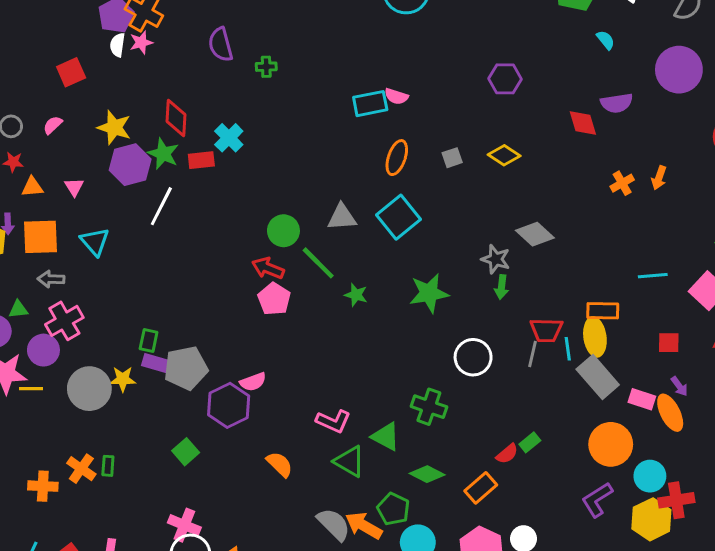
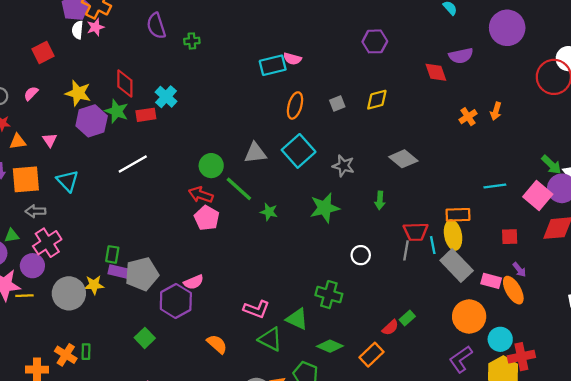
yellow diamond: (504, 155) -> (377, 100), turned -45
white line: (161, 206) -> (133, 164), moved, turned 36
gray star: (496, 259) -> (343, 166), moved
white circle: (473, 357) -> (361, 255), size x0.7

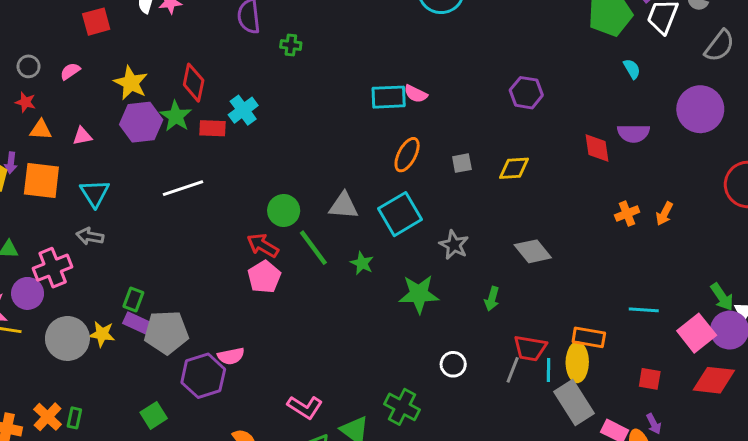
pink triangle: (50, 140) -> (82, 136), turned 42
gray arrow: (35, 211) -> (90, 236), moved
green star: (269, 212) -> (362, 263), moved

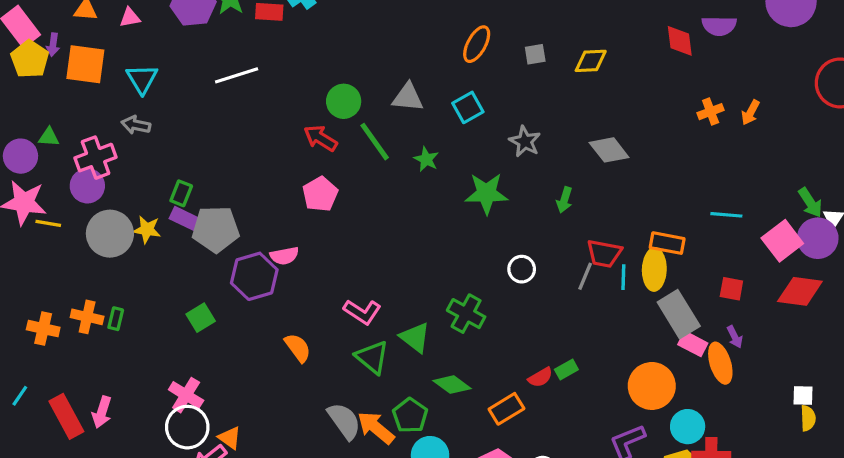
cyan square: (400, 214) -> (468, 107), size x0.7
pink pentagon: (264, 277) -> (320, 194), moved
purple circle: (28, 293) -> (87, 186), moved
gray rectangle: (574, 402) -> (679, 314), moved
orange cross: (48, 417) -> (87, 317), turned -32

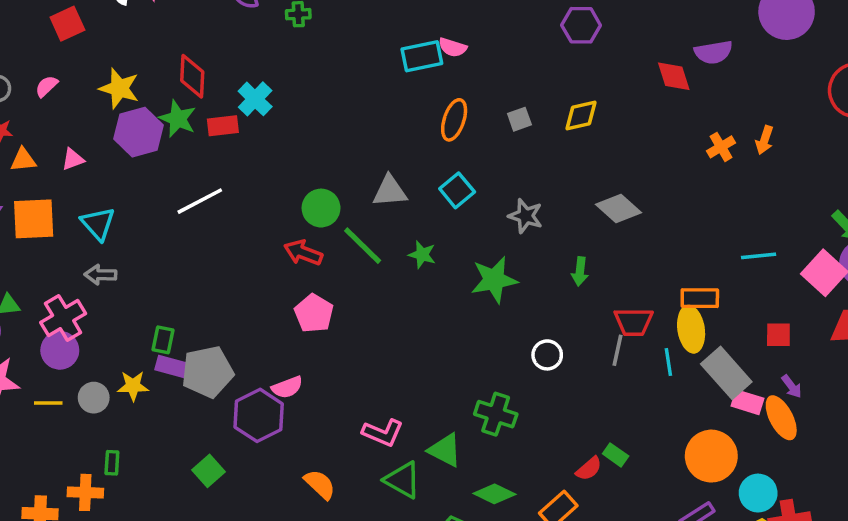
yellow line: (48, 223) -> (48, 403), moved
gray circle: (110, 234) -> (94, 398), size x0.6
cyan line: (623, 277) -> (668, 362), moved
green rectangle: (116, 319) -> (112, 463), moved
green rectangle: (566, 369) -> (616, 455), turned 75

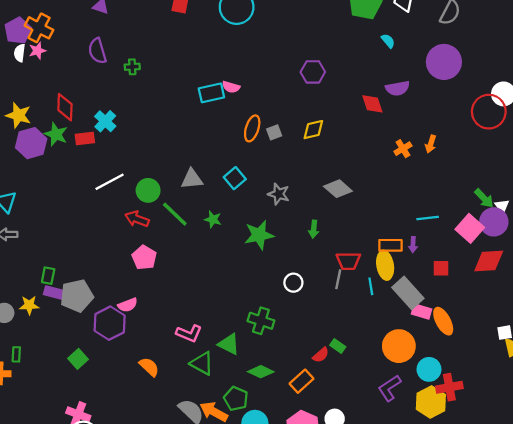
orange ellipse: (454, 120) -> (252, 128), moved
white line: (200, 201) -> (110, 182), moved
purple arrow: (792, 386) -> (413, 245), moved, turned 40

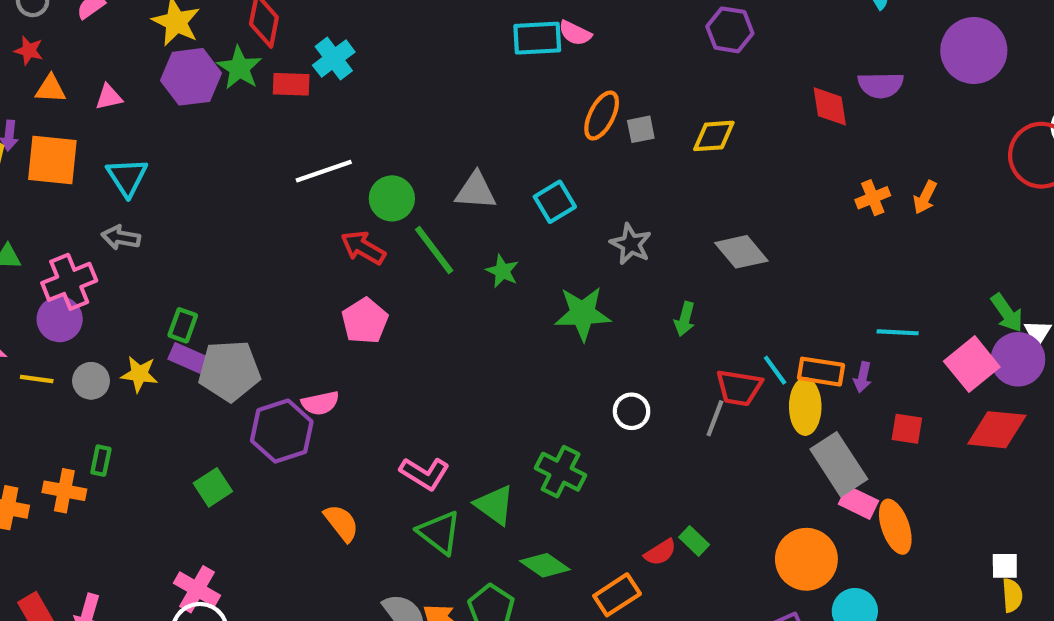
cyan line: (371, 286) -> (775, 370), moved, turned -36

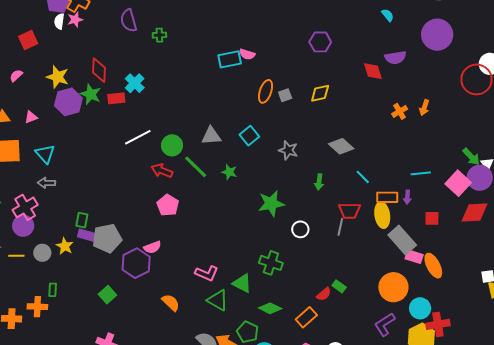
green star: (582, 313) -> (271, 204), moved
cyan line: (775, 370) -> (363, 177), moved
yellow star: (139, 374) -> (65, 246), turned 30

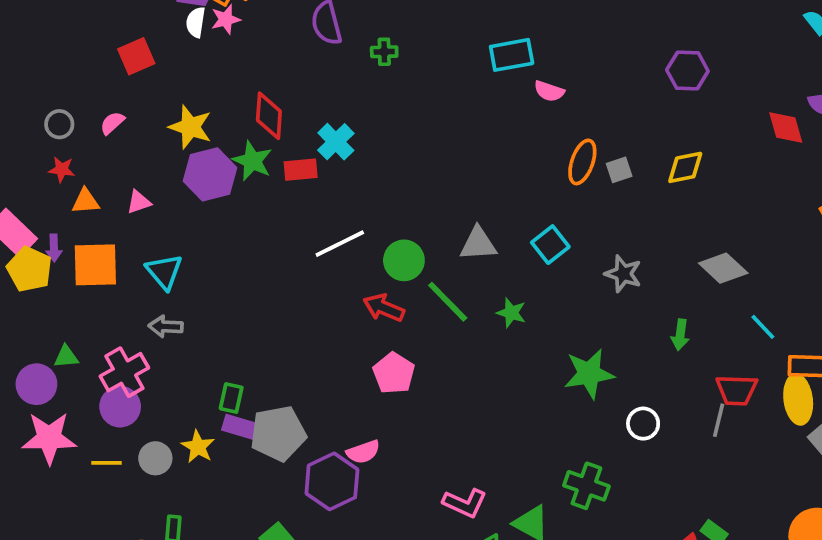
cyan rectangle: (230, 59) -> (512, 55), moved

